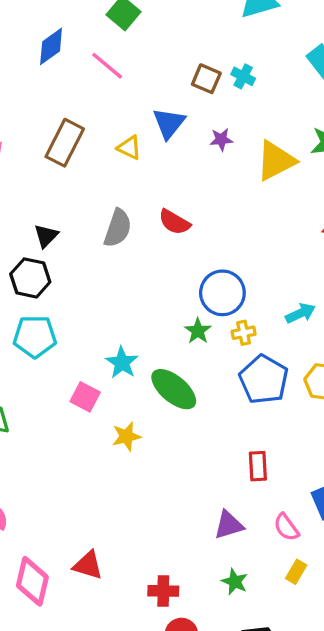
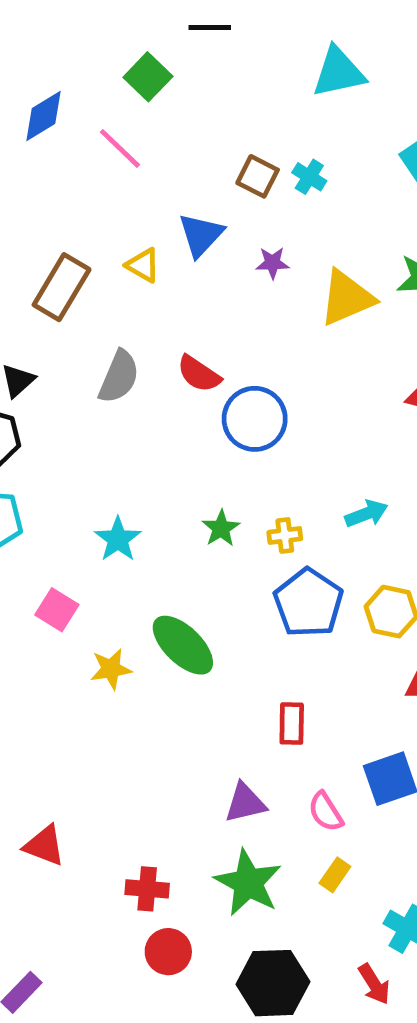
brown rectangle: (65, 143) -> (62, 287), moved
blue circle: (222, 293) -> (255, 419), moved
cyan star: (122, 363) -> (118, 539), moved
green ellipse: (174, 389) -> (183, 645), moved
green star: (235, 582) -> (248, 883), size x1.8

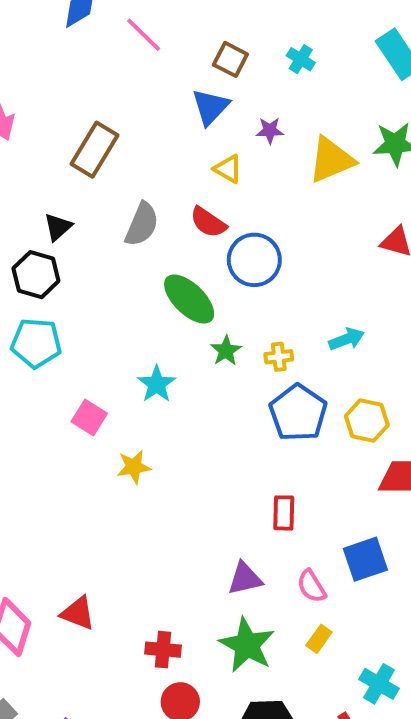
brown square: (258, 176) -> (230, 59), moved
yellow triangle: (143, 265) -> (228, 169), moved
cyan star: (118, 539) -> (157, 384), moved
green ellipse: (183, 645) -> (189, 299), moved

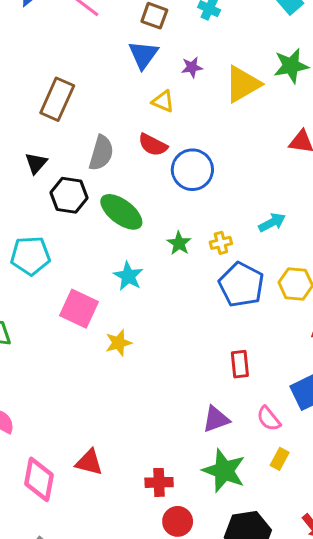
black hexagon: (36, 275) -> (69, 195), moved
green ellipse: (189, 299) -> (121, 212), moved
pink square: (89, 417) -> (79, 309), size x1.4

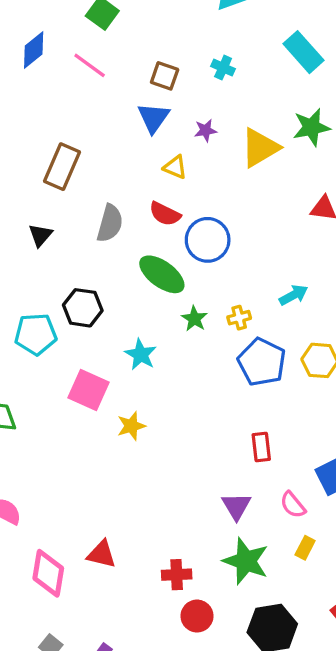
black hexagon: (69, 195) -> (83, 308), moved
green ellipse: (121, 212) -> (162, 274), moved
purple triangle: (216, 419) -> (236, 506), turned -40

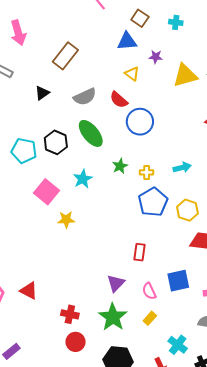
cyan cross: (223, 68) -> (176, 22), turned -32
blue triangle: (153, 118) -> (127, 41), turned 35
gray semicircle: (110, 223) -> (85, 97), turned 35
green ellipse: (162, 274) -> (91, 133), moved

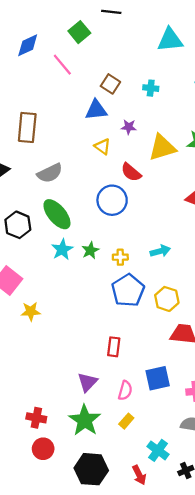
brown rectangle: (65, 56) -> (27, 127), turned -32
red semicircle: (119, 100) -> (131, 172), moved
cyan star: (83, 179) -> (62, 250), moved
pink semicircle: (149, 291) -> (125, 391), turned -138

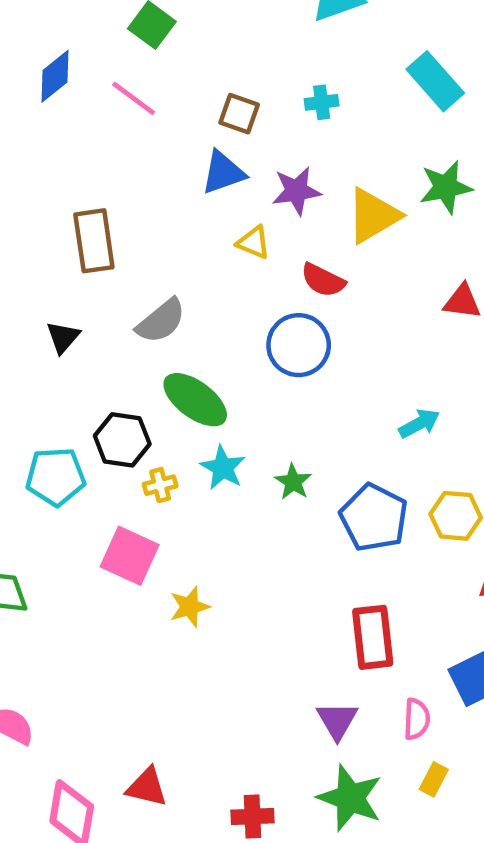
purple star: (129, 127) -> (296, 191), size x1.5
green star: (90, 250) -> (293, 482), moved
yellow cross: (120, 257) -> (160, 485), moved
red rectangle: (114, 347) -> (373, 637), size x1.5

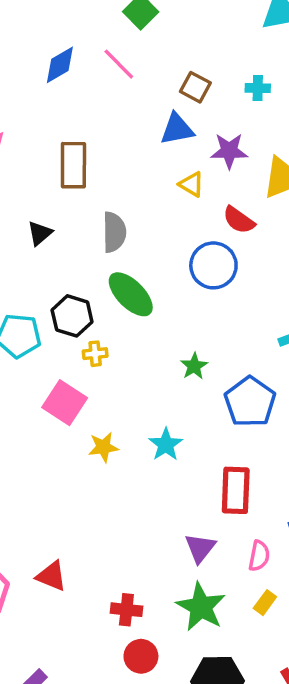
blue diamond: (55, 76) -> (60, 65), moved
gray semicircle: (161, 321) -> (114, 232), turned -60
cyan star: (223, 468) -> (166, 445), moved

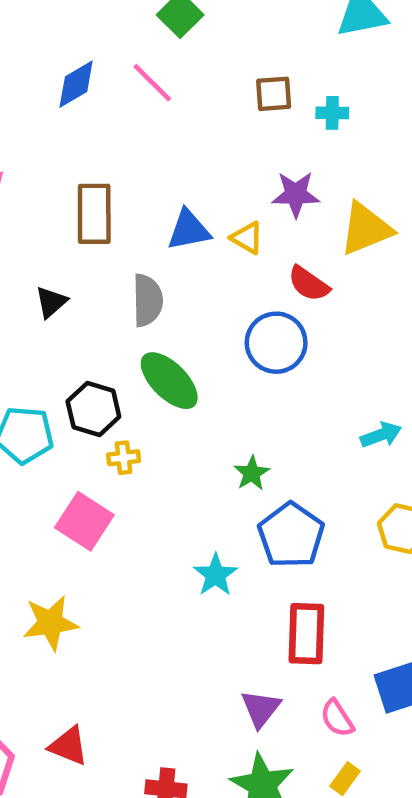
brown square: (195, 87) -> (274, 94), moved, turned -32
blue triangle: (177, 129) -> (189, 230), moved
blue pentagon: (250, 402) -> (291, 535), moved
yellow star: (103, 447) -> (50, 623), moved, size x1.4
pink semicircle: (259, 556) -> (337, 718), turned 136

